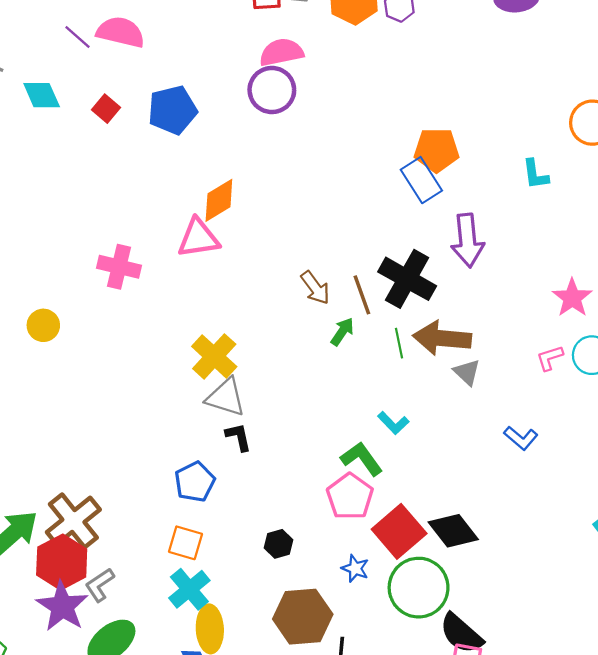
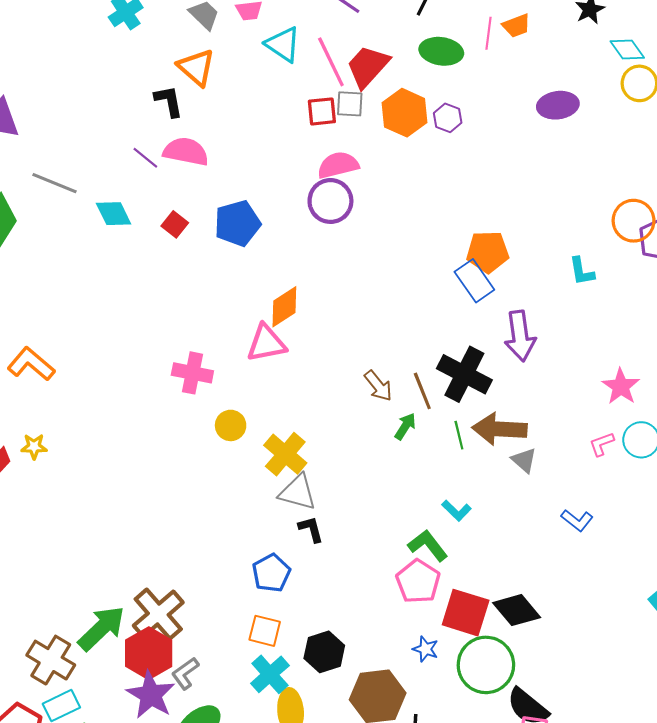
yellow circle: (43, 325) -> (231, 425), moved
red square: (399, 531) -> (466, 613), turned -30
black hexagon: (279, 544) -> (324, 652), moved, size x1.5

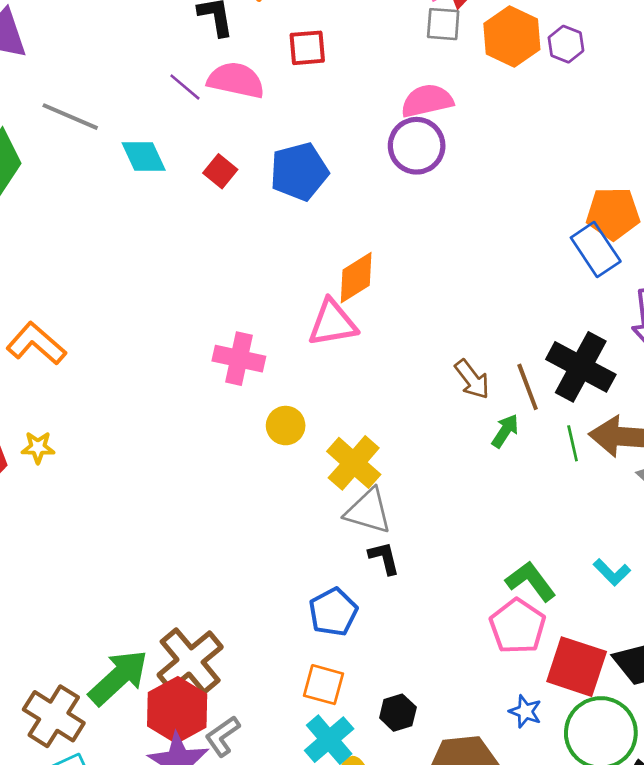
red square: (322, 111) -> (307, 48), moved
cyan L-shape: (456, 511) -> (612, 572), moved
black hexagon: (324, 652) -> (398, 713), size x0.7

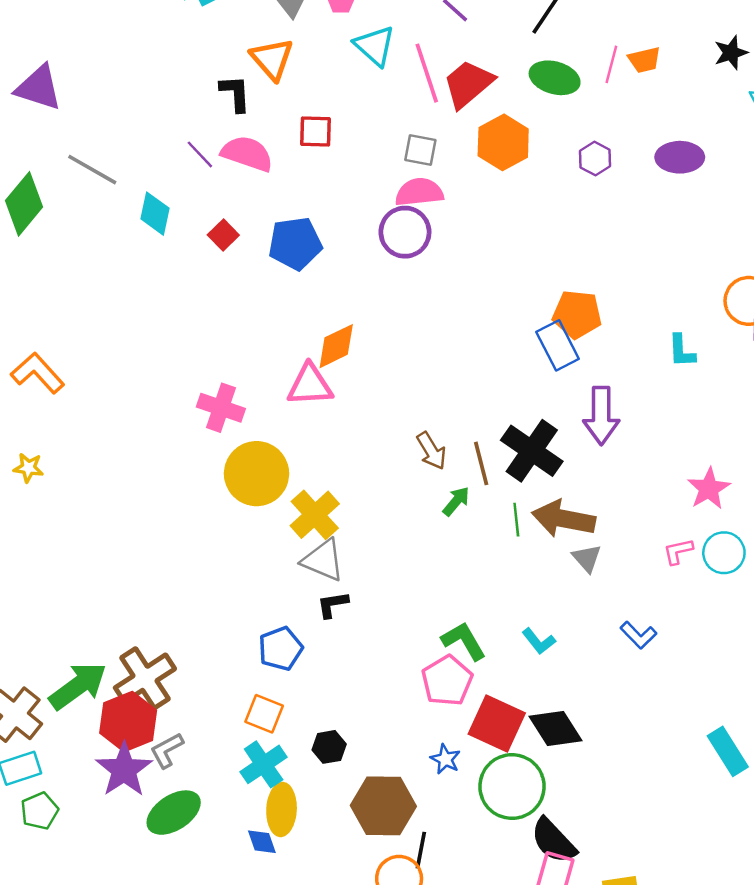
gray square: (443, 24) -> (420, 150), moved
purple hexagon: (566, 44) -> (595, 159), moved
cyan diamond: (144, 156) -> (155, 214), turned 30
yellow circle: (286, 426) -> (257, 474), size x1.8
black L-shape: (384, 558) -> (333, 605), turned -92

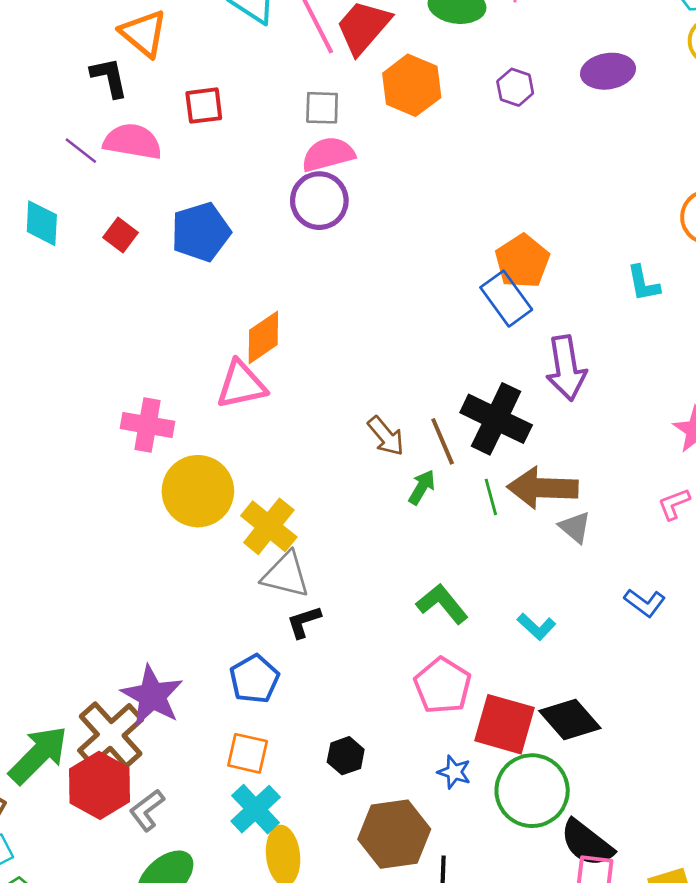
orange pentagon: (577, 314) -> (522, 261), turned -30
green L-shape: (464, 641) -> (442, 604), moved
black hexagon: (329, 747) -> (346, 756), moved
purple star: (124, 770) -> (152, 696), moved

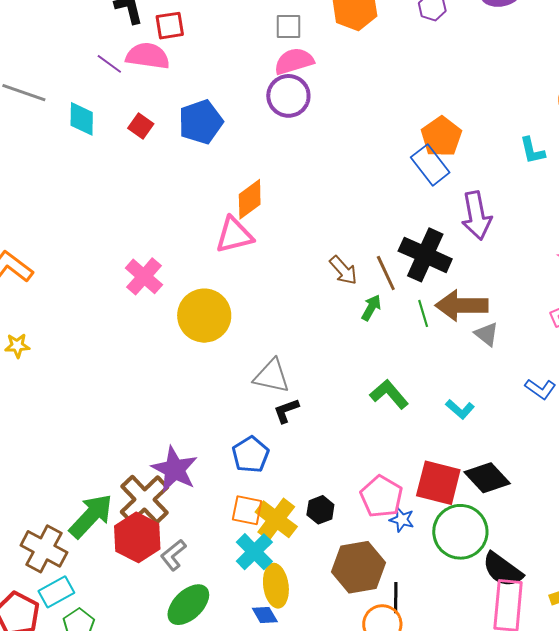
red square: (204, 106) -> (170, 26), moved
pink cross: (148, 425) -> (144, 276), moved, turned 33
yellow cross: (269, 526) -> (276, 519), moved
pink pentagon: (443, 686) -> (381, 497), moved

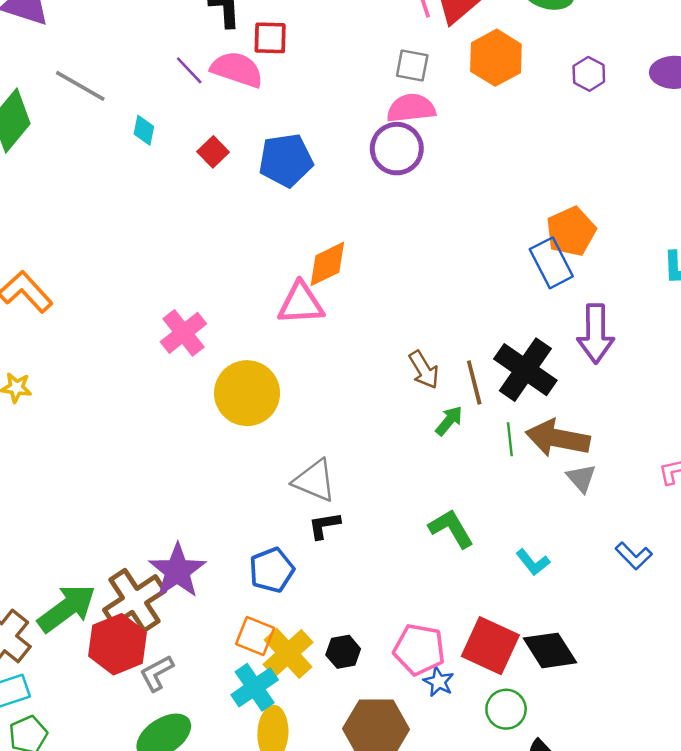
cyan diamond: (82, 119) -> (144, 130), size x0.7
pink pentagon: (381, 497) -> (419, 649), turned -30
green circle: (460, 532) -> (506, 709), size x0.6

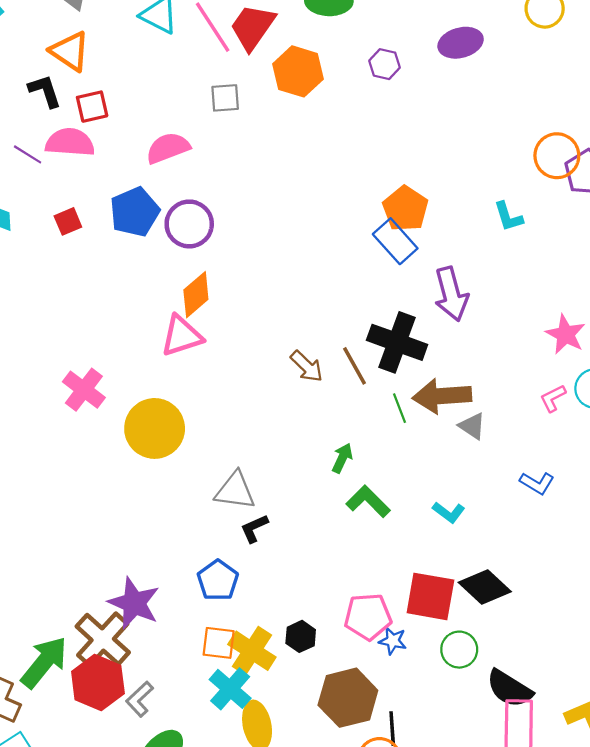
pink semicircle: (411, 108) -> (168, 148), moved
purple circle: (397, 149) -> (189, 224), moved
red square: (213, 152) -> (68, 221), turned 36
green arrow: (449, 421) -> (342, 458), moved

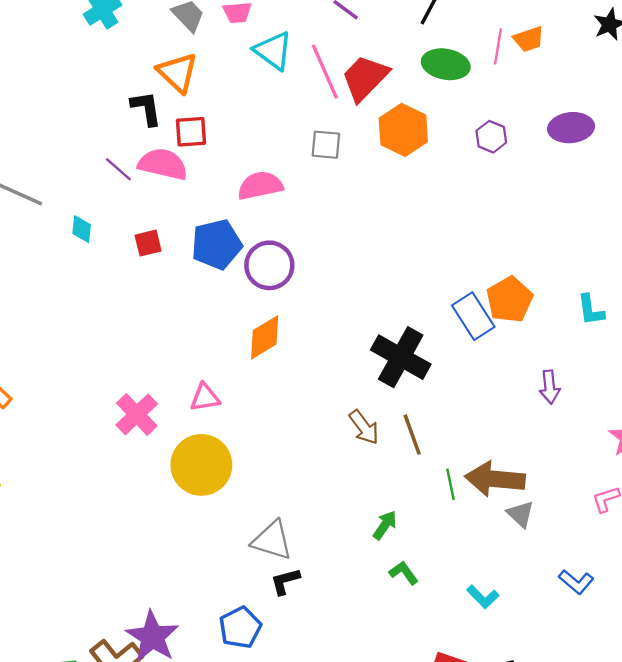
orange pentagon: (405, 209) -> (510, 300), moved
purple arrow: (451, 294) -> (550, 387), moved, size x0.6
pink triangle: (182, 336) -> (205, 397), moved, size x0.7
black cross: (397, 342) -> (401, 357), moved
green L-shape: (368, 501) -> (404, 573), size x0.7

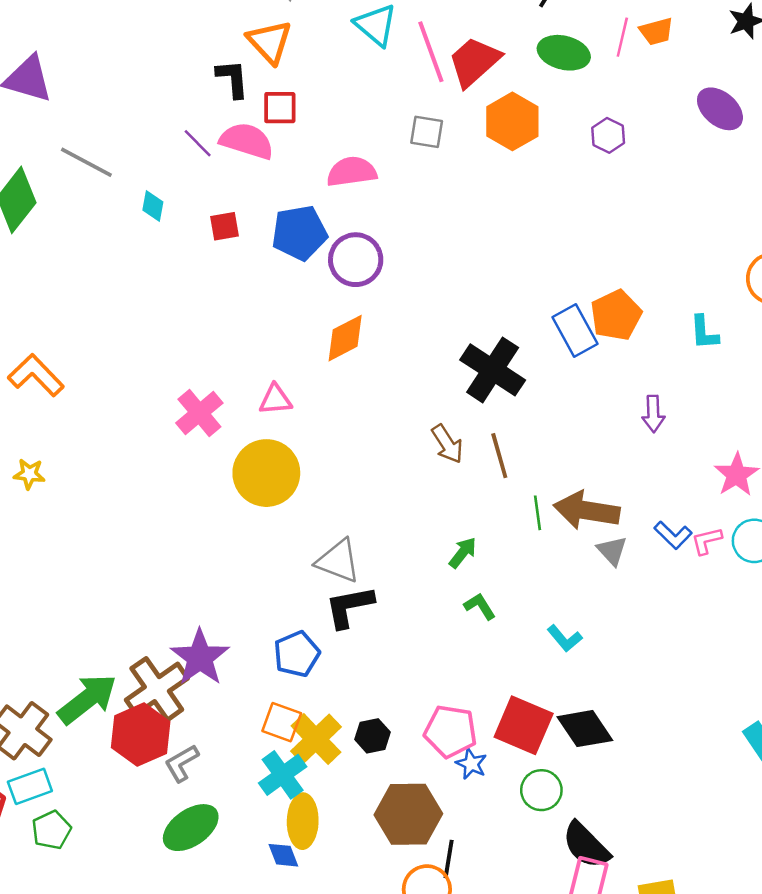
purple ellipse: (571, 128) -> (720, 109), moved, turned 42
black L-shape: (285, 581) -> (349, 607), size x1.5
blue L-shape: (576, 582) -> (673, 535), moved

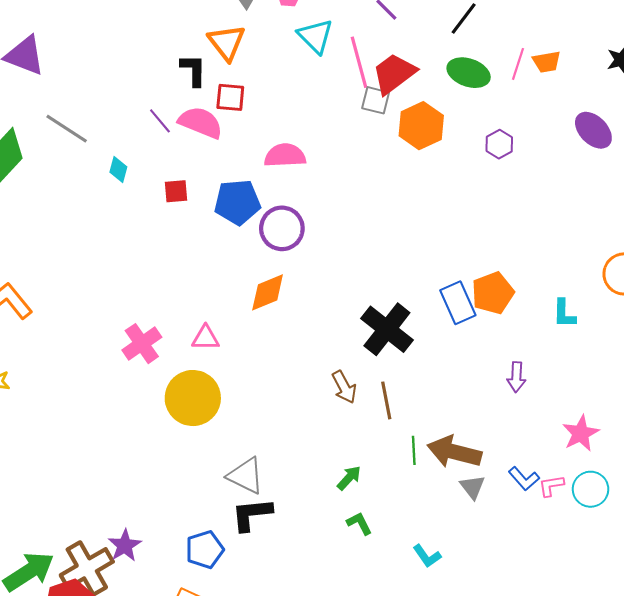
gray square: (427, 132) -> (376, 100), moved
purple star: (200, 658) -> (125, 545), size x0.7

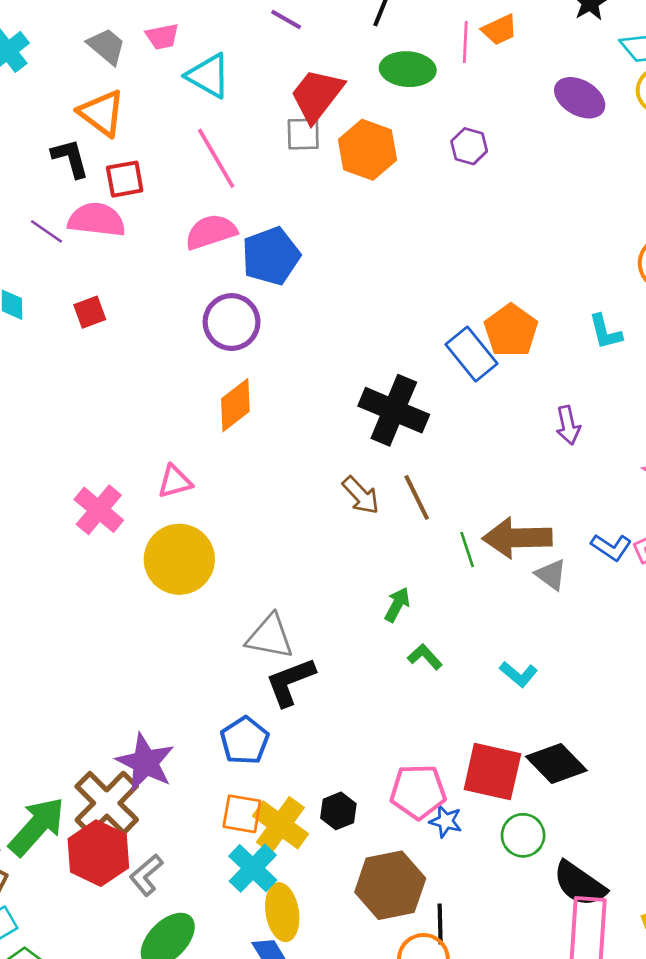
pink line: (359, 62) -> (216, 158), moved
blue pentagon: (237, 202) -> (271, 256), moved
purple star: (125, 545) -> (145, 762), size x1.4

